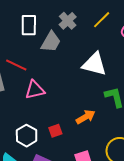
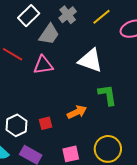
white rectangle: (29, 25) -> (29, 16), turned 40
pink triangle: (35, 90) -> (43, 65), moved

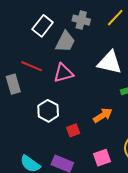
gray cross: (68, 15) -> (81, 20), turned -30
white hexagon: (17, 125) -> (48, 111), moved

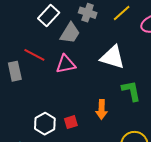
white hexagon: (48, 111) -> (45, 124), moved
orange arrow: (103, 115) -> (102, 109), turned 120

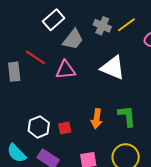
gray cross: (88, 13) -> (102, 26), moved
green L-shape: (131, 91) -> (127, 116), moved

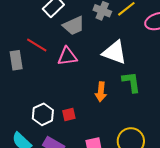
gray trapezoid: (73, 39) -> (74, 26), turned 30
green L-shape: (127, 116) -> (131, 82), moved
orange arrow: (97, 119) -> (101, 92), moved

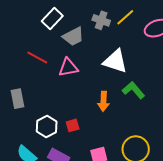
gray rectangle: (16, 60) -> (17, 99), moved
green L-shape: (131, 82) -> (133, 90), turned -30

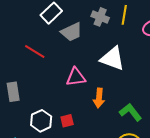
yellow line: (125, 17) -> (124, 15), turned -42
pink triangle: (68, 67) -> (76, 77), moved
green L-shape: (133, 90) -> (130, 112), moved

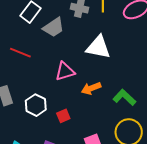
orange arrow: (99, 98) -> (91, 88), turned 72
white hexagon: (41, 121) -> (36, 105), moved

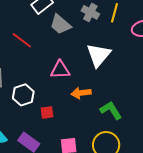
gray trapezoid: (54, 27) -> (60, 24), turned 60
white triangle: (98, 47) -> (99, 55), turned 44

